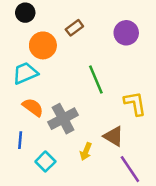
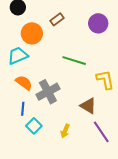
green line: (96, 79) -> (74, 61), turned -50
blue line: (20, 140) -> (23, 109), moved
yellow arrow: (86, 151) -> (65, 131), moved

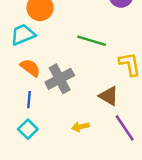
cyan square: (34, 126) -> (28, 129), moved
yellow arrow: (65, 131) -> (81, 127), turned 56

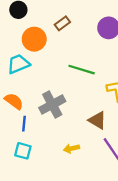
orange semicircle: (30, 68) -> (14, 101), moved
cyan square: (28, 129) -> (23, 151), turned -30

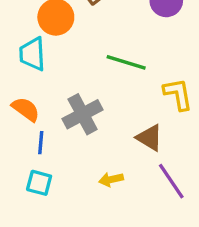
cyan trapezoid: (18, 64) -> (32, 54), turned -70

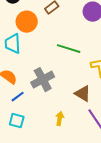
blue line: (41, 143) -> (18, 97), turned 48
yellow arrow: (111, 179) -> (60, 119), turned 112

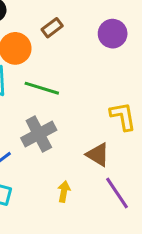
green line: (69, 49) -> (42, 88), moved

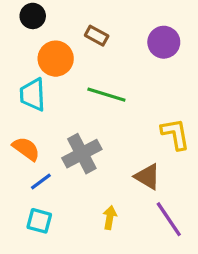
brown rectangle: (52, 28) -> (97, 36), turned 66
green line: (42, 88) -> (106, 95), moved

